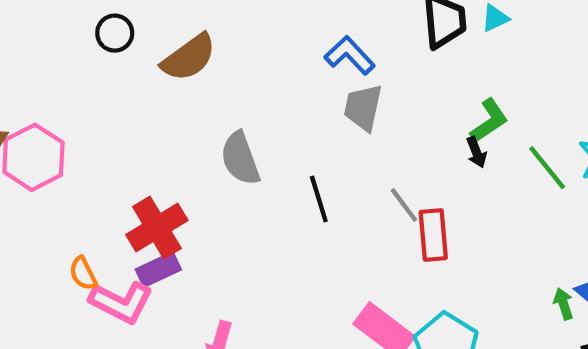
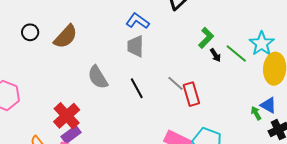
gray trapezoid: (363, 108) -> (136, 46), moved
black arrow: (476, 152) -> (215, 55), moved

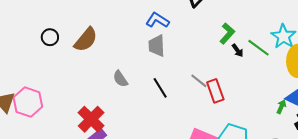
gray semicircle: (98, 77) -> (120, 79), size x0.7
green arrow: (256, 113) -> (281, 107), turned 56

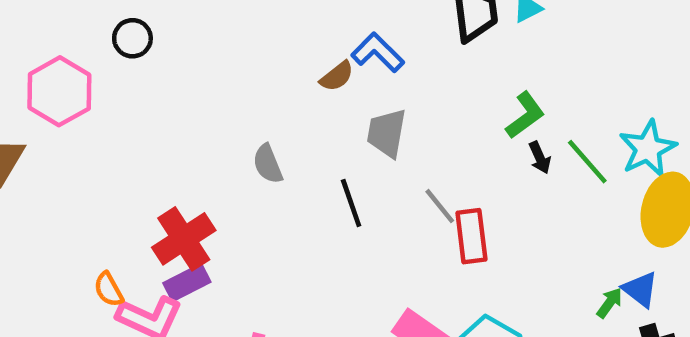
brown semicircle: (86, 40) -> (337, 76), moved, size x0.6
gray trapezoid: (157, 46) -> (387, 133), moved
pink hexagon: (28, 102) -> (59, 91), moved

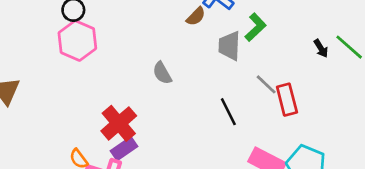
pink hexagon: (59, 91) -> (77, 41), moved
green L-shape: (525, 115) -> (255, 27), moved
black line: (351, 203) -> (228, 112), moved

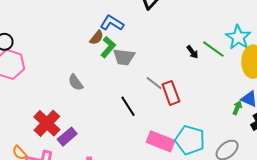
green L-shape: (255, 27) -> (108, 47), moved
gray trapezoid: (229, 46) -> (124, 57), turned -80
purple rectangle: (124, 149) -> (67, 137), moved

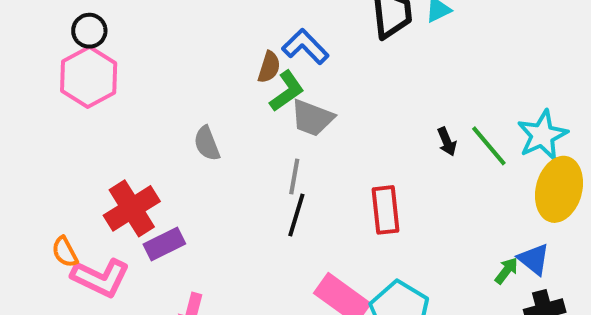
brown semicircle: (97, 38) -> (269, 67), turned -35
gray line: (154, 83) -> (294, 176), moved, turned 48
black line: (128, 106) -> (296, 215), turned 35

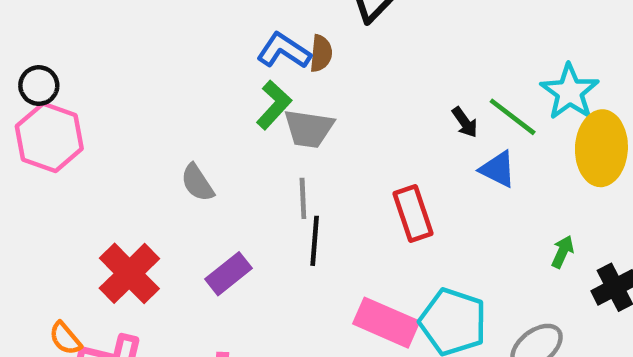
brown semicircle: (269, 67) -> (321, 53), moved
purple rectangle: (164, 244) -> (229, 274), moved
blue triangle: (534, 259) -> (498, 169), moved

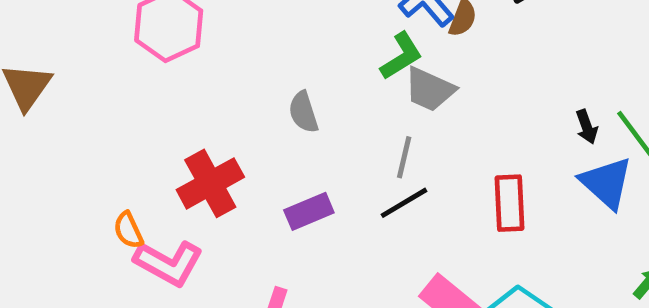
blue triangle: (498, 169) -> (606, 183), size x1.4
black line: (315, 241) -> (404, 203), turned 39

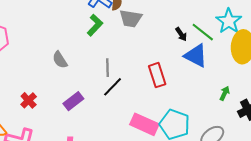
gray trapezoid: (430, 89) -> (131, 18), moved
red cross: (210, 183) -> (29, 100), size x0.6

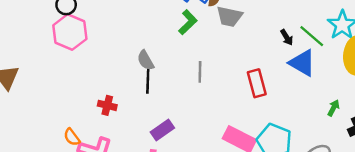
black line: (113, 87) -> (148, 81), moved, turned -45
red cross: (29, 100) -> (107, 105), turned -35
purple rectangle: (73, 101) -> (162, 130), moved

